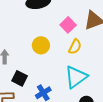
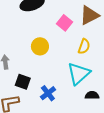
yellow semicircle: (75, 47) -> (84, 46), moved

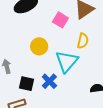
cyan triangle: (79, 74) -> (67, 61), moved
blue cross: (48, 93) -> (49, 81), moved

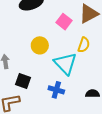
cyan triangle: (67, 61) -> (65, 64), turned -30
blue cross: (49, 81) -> (56, 90), moved, turned -35

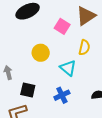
cyan triangle: (65, 64) -> (68, 68), size x0.7
blue cross: (56, 90) -> (62, 95), turned -35

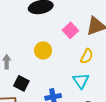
cyan triangle: (68, 68) -> (81, 81), moved

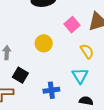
yellow semicircle: (87, 56) -> (87, 51), turned -63

